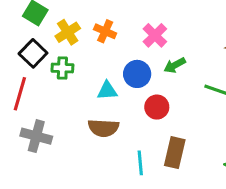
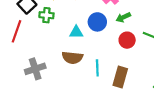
red circle: (157, 107) -> (127, 40), moved
gray cross: (36, 136) -> (35, 69), moved, turned -36
cyan line: (140, 163) -> (97, 68), moved

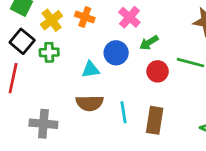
gray cross: (35, 69) -> (43, 124), turned 30

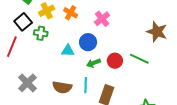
green arrow: (149, 43) -> (93, 63), moved
brown semicircle: (90, 103) -> (62, 87), moved
gray cross: (43, 124) -> (27, 83), turned 30

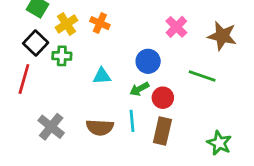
pink cross: (102, 19) -> (176, 27), moved
blue circle: (88, 42) -> (148, 61), moved
red circle: (115, 61) -> (163, 98), moved

